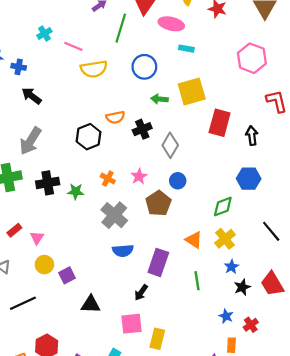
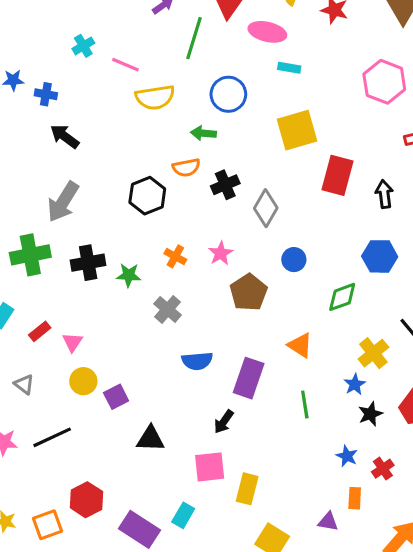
green arrow: (159, 99) -> (203, 133), moved
blue circle: (178, 181) -> (294, 260), moved
gray cross: (114, 215) -> (168, 309), moved, size x0.7
yellow cross: (225, 239) -> (373, 353), moved

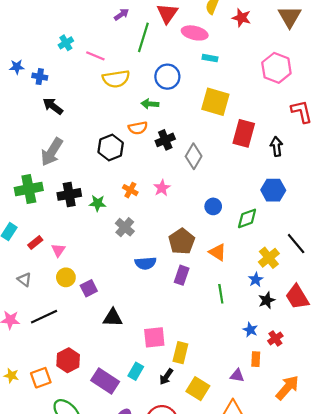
yellow square: (297, 130) -> (215, 102), turned 32
blue circle: (294, 260) -> (213, 206), moved
brown pentagon: (249, 292) -> (182, 241), moved
purple rectangle: (249, 378) -> (182, 275), size x0.7
black arrow: (224, 422) -> (166, 377), moved

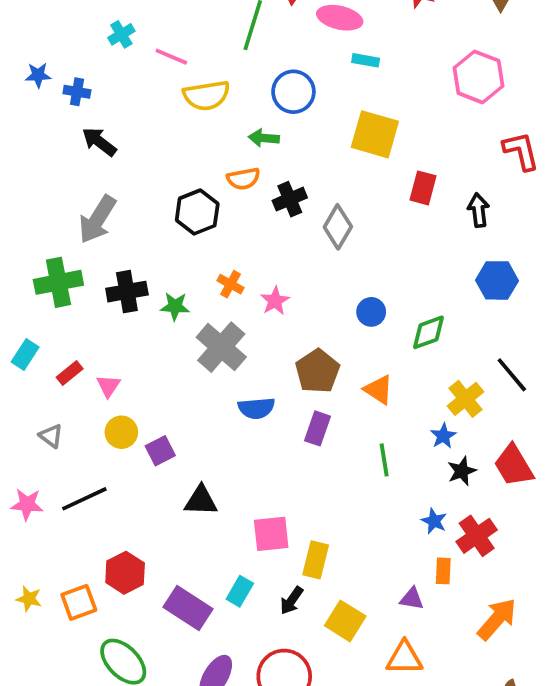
red rectangle: (244, 133) -> (423, 188), size x0.7
pink star: (162, 188) -> (275, 301), moved
blue hexagon: (273, 190) -> (497, 280), moved
gray cross: (125, 227) -> (221, 347), size x1.5
red cross: (275, 338) -> (477, 536), size x1.5

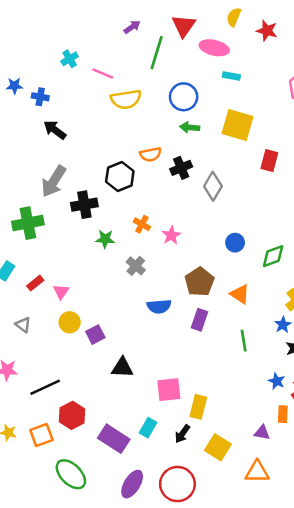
green arrow: (264, 138) -> (190, 127), moved
black cross: (127, 292) -> (84, 205), moved
gray cross: (221, 347) -> (136, 266), size x0.6
black line: (84, 499) -> (45, 387), moved

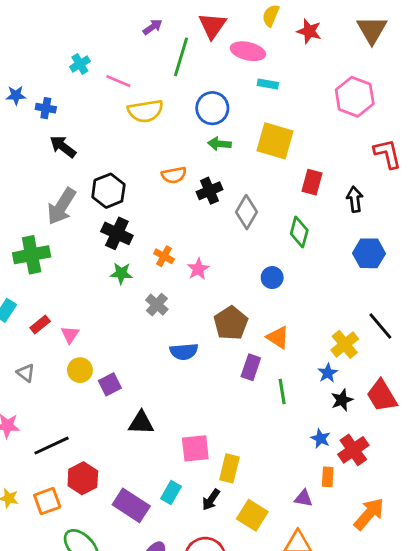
black hexagon: (120, 176) -> (108, 191), moved
black cross: (84, 205) -> (117, 233), moved, turned 35
green diamond: (273, 256) -> (299, 232), moved, turned -55
purple rectangle: (199, 320) -> (251, 367), moved

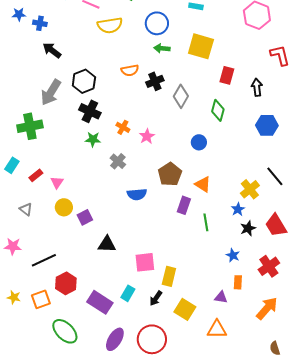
red cross: (353, 450) -> (269, 266), moved

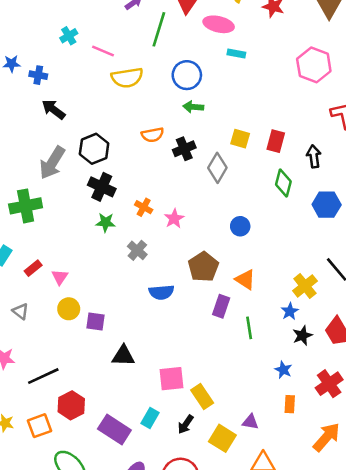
yellow square: (201, 46) -> (240, 139), moved, size x0.6
green diamond: (218, 110) -> (283, 183), moved
purple square: (85, 217) -> (95, 321), turned 35
yellow rectangle: (169, 276) -> (202, 396), turned -48
purple triangle: (221, 297) -> (250, 422), moved

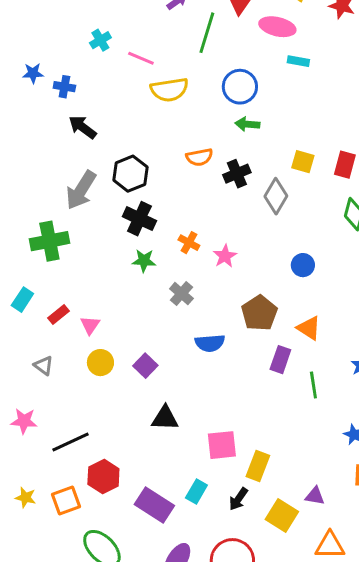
purple square: (95, 321) -> (145, 366), moved, turned 36
yellow rectangle: (202, 396) -> (258, 466), turned 55

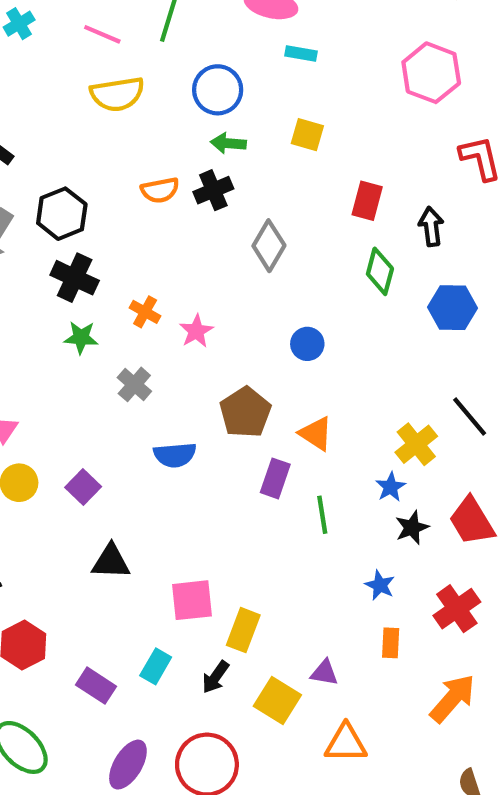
pink line: (141, 58) -> (102, 34), moved
yellow square: (303, 162) -> (307, 135), moved
black cross: (237, 174) -> (213, 190), moved
purple rectangle: (154, 505) -> (96, 686), size x0.7

